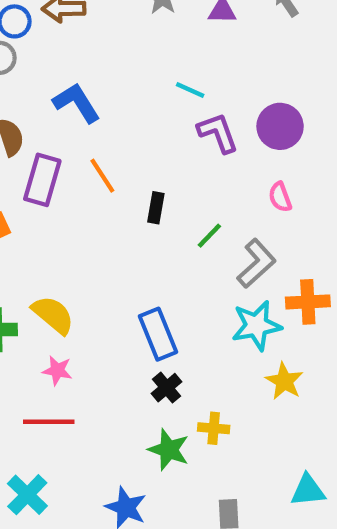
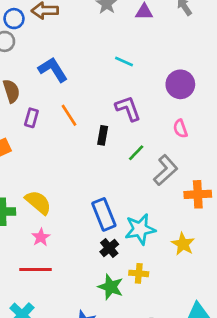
purple L-shape: (218, 133) -> (128, 108), moved
purple rectangle: (42, 180) -> (31, 118), size x0.6
cyan star: (256, 326) -> (140, 229), moved
pink star: (57, 370) -> (41, 237), turned 30

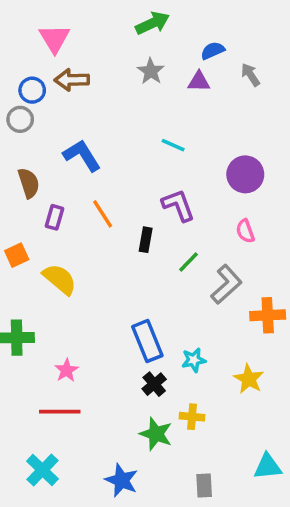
yellow semicircle: (38, 202) -> (60, 279), moved
cyan star: (140, 229) -> (194, 360), size x0.6

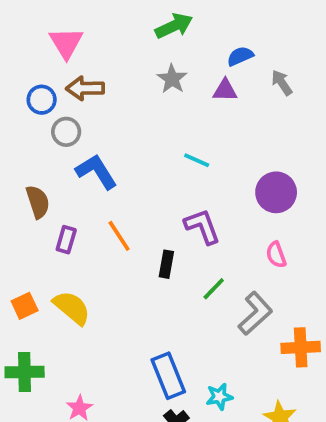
gray circle: (20, 119) -> (66, 132), moved
orange square: (17, 255) -> (25, 306), moved

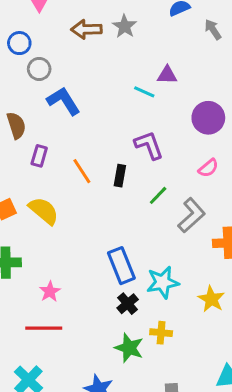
brown arrow: (85, 88) -> (86, 29), moved
purple triangle: (225, 90) -> (167, 75), moved
orange line: (119, 236) -> (82, 171), moved
pink semicircle: (276, 255) -> (208, 168), turned -110
cyan star: (219, 397) -> (163, 282), size x1.5

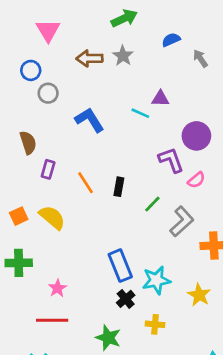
blue L-shape: (64, 101) -> (90, 120), moved
purple L-shape: (149, 145) -> (171, 160), moved
green star: (129, 348) -> (108, 338), moved

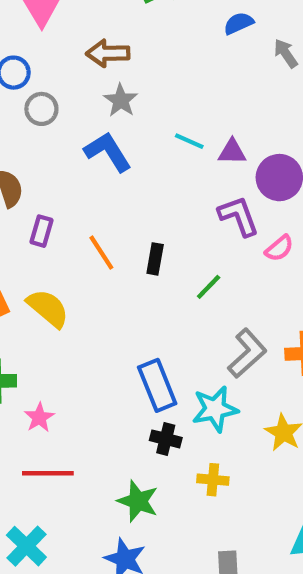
gray star: (123, 56) -> (121, 100), moved
purple triangle: (160, 99) -> (232, 152), moved
gray L-shape: (182, 221) -> (247, 353), moved
pink star: (57, 288) -> (39, 418), moved
black cross: (126, 299) -> (166, 439), turned -36

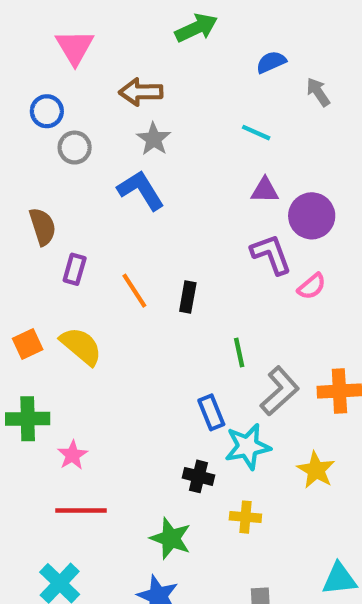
cyan line: (189, 141) -> (256, 133), moved
green line: (209, 287) -> (239, 353), moved, turned -56
blue rectangle: (157, 385) -> (211, 412), moved, size x0.7

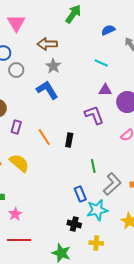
green arrow: (196, 28) -> (73, 14), turned -30
purple L-shape: (271, 254) -> (94, 115), moved

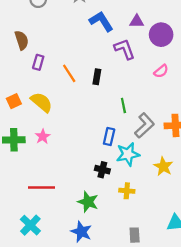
blue L-shape: (47, 90) -> (101, 21), moved
blue rectangle: (80, 194) -> (109, 137), turned 35
pink star: (15, 214) -> (43, 137), moved

